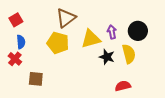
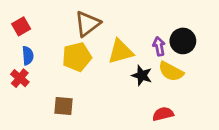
purple arrow: (112, 32) -> (159, 46), moved
yellow pentagon: (58, 43) -> (77, 57), turned -30
yellow semicircle: (129, 54) -> (171, 71), turned 132
brown square: (36, 79) -> (64, 106), moved

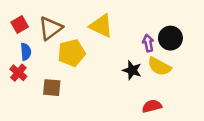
brown triangle: (87, 24) -> (50, 28), moved
yellow triangle: (121, 52) -> (101, 26), moved, turned 40
brown square: (64, 106) -> (52, 88), moved

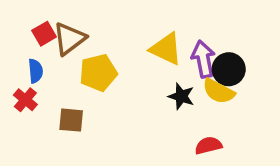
red square: (20, 24) -> (44, 34), moved
yellow triangle: (101, 26) -> (166, 49), moved
black circle: (170, 38) -> (229, 69), moved
purple arrow: (148, 43) -> (203, 59), size x1.5

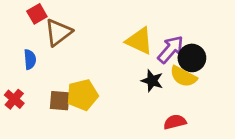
red square: (44, 34) -> (37, 14), moved
purple arrow: (203, 59) -> (171, 49), turned 52
yellow pentagon: (98, 73) -> (82, 95), moved
red cross: (25, 100) -> (14, 99), moved

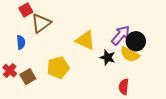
yellow triangle: (139, 41) -> (85, 40), moved
brown square: (60, 101) -> (28, 77), moved, turned -35
red semicircle: (175, 122) -> (124, 87), turned -70

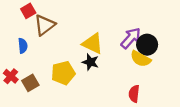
black star: (108, 57) -> (90, 62), moved

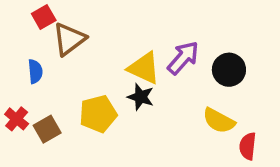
purple arrow: (131, 38) -> (183, 58), moved
yellow semicircle: (141, 59) -> (219, 121), moved
red semicircle: (134, 94) -> (248, 146), moved

